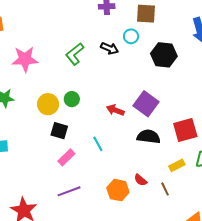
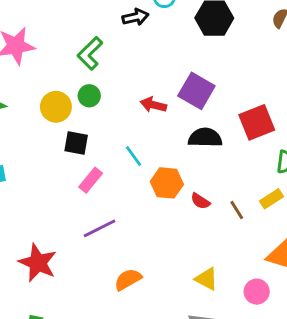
black arrow: (110, 48) -> (135, 17), turned -30
green L-shape: (75, 54) -> (90, 53), moved
yellow rectangle: (177, 165) -> (271, 199), moved
orange hexagon: (118, 190) -> (167, 183), moved

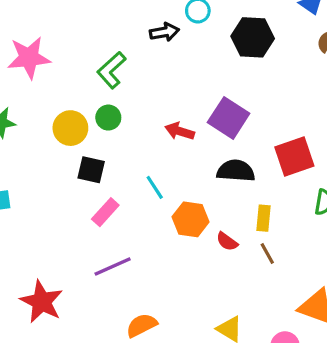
yellow rectangle: (271, 199) -> (263, 218), moved, turned -55

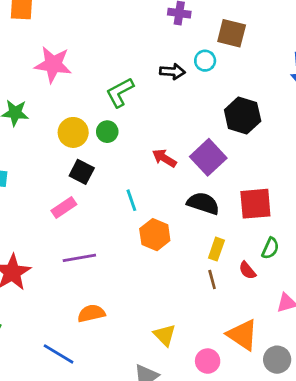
black hexagon: (253, 37) -> (243, 116), moved
pink rectangle: (105, 212) -> (64, 208), moved
red semicircle: (227, 242) -> (247, 270), moved

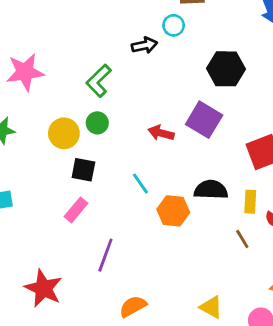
black semicircle: (203, 203) -> (211, 190), moved
yellow rectangle: (216, 249) -> (250, 202), moved
purple line: (79, 258) -> (105, 255), turned -44

